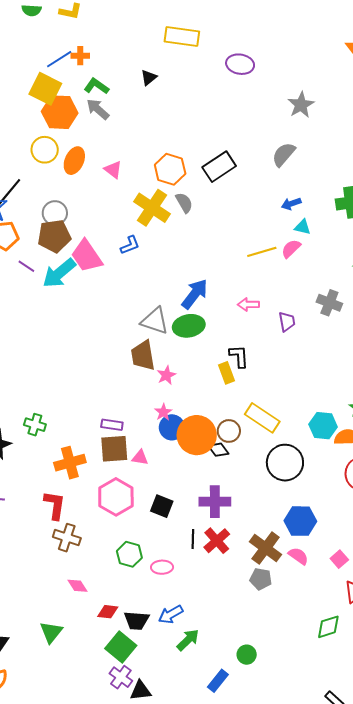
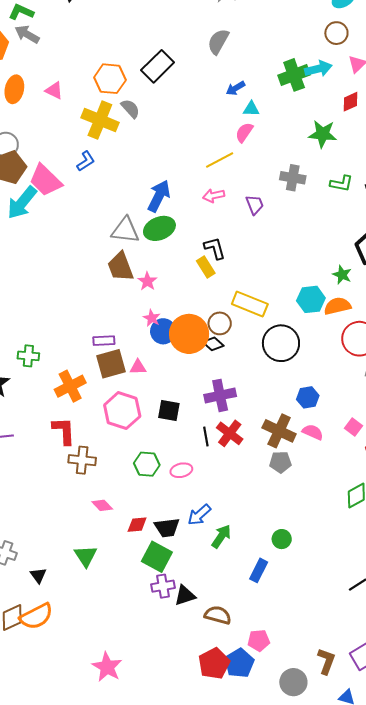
yellow line: (262, 252) -> (220, 160), moved
blue hexagon: (300, 521) -> (308, 397), size x0.7
purple cross: (121, 677) -> (163, 586), turned -35

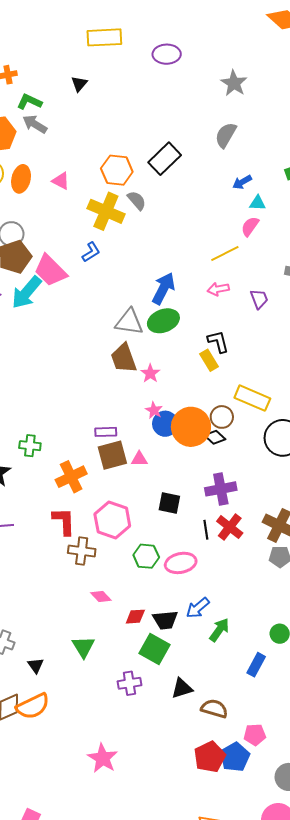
pink hexagon: (122, 411) -> (112, 520), moved
pink ellipse: (181, 470) -> (181, 563), size x1.4
purple cross: (163, 586) -> (129, 683), moved

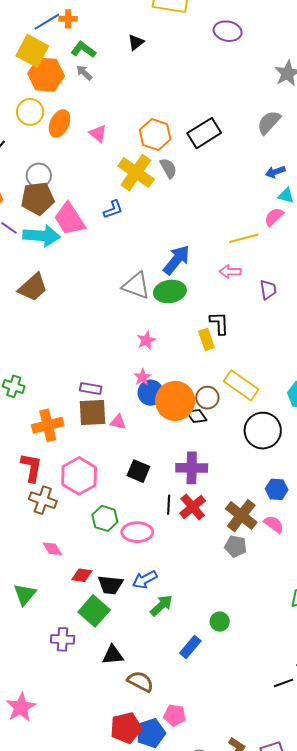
gray arrow: (35, 124) -> (84, 73), size x0.7
cyan arrow: (26, 292) -> (42, 236), turned -138
brown trapezoid: (124, 358) -> (33, 287), moved, turned -124

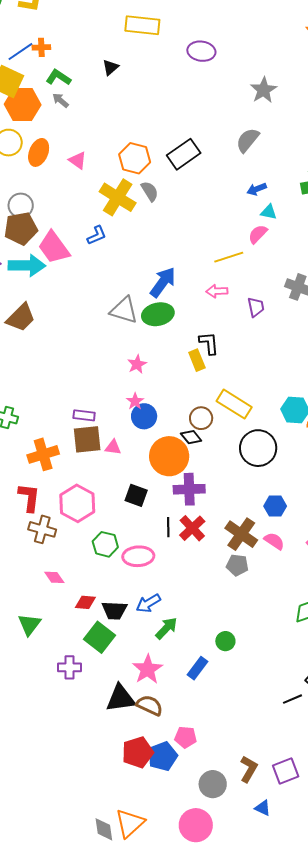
orange circle: (175, 401) -> (169, 456), moved
black triangle: (113, 655) -> (121, 698), moved, size x1.4
pink star: (21, 707) -> (147, 669), moved

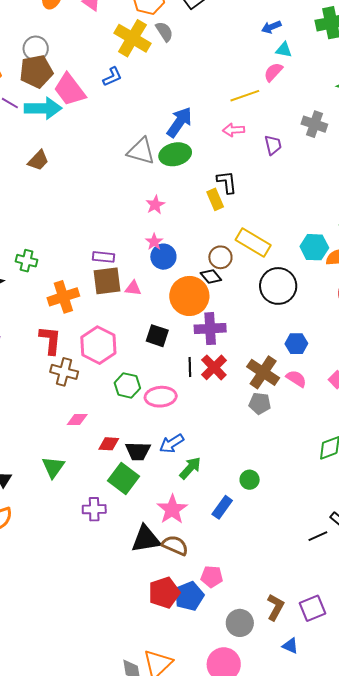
brown trapezoid: (21, 317) -> (38, 160), size x0.7
pink diamond: (54, 577) -> (77, 420), turned -55

